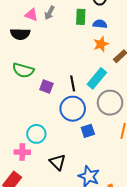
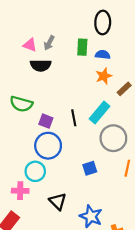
black semicircle: (20, 34) -> (41, 65), moved
blue circle: (73, 109) -> (48, 146), moved

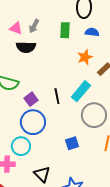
blue semicircle: (103, 55) -> (92, 32), moved
purple square: (46, 121) -> (31, 99), turned 32

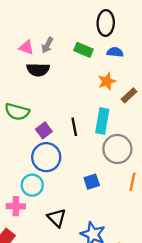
green rectangle: (65, 30) -> (84, 50), turned -70
cyan rectangle: (81, 91) -> (102, 121), turned -30

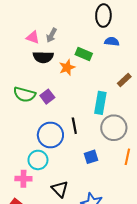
green rectangle: (84, 50) -> (84, 54), moved
orange star: (107, 81) -> (67, 67), moved
black line: (74, 127) -> (74, 126), moved
purple square: (44, 130) -> (47, 97), moved

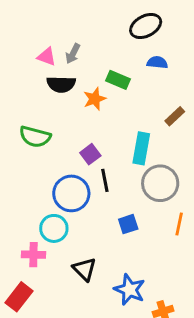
black ellipse: (103, 16) -> (146, 26), turned 60
purple square: (47, 97) -> (90, 154), moved

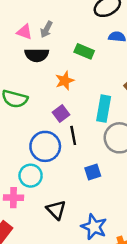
orange star: (95, 99) -> (65, 81), moved

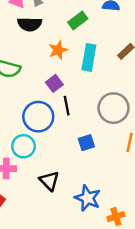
green rectangle: (84, 51) -> (78, 20), turned -60
cyan rectangle: (104, 109) -> (89, 57), moved

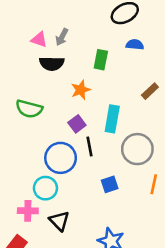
green rectangle: (78, 20) -> (101, 60), turned -42
cyan rectangle: (89, 57) -> (112, 119), moved
black triangle: (49, 181) -> (59, 221), moved

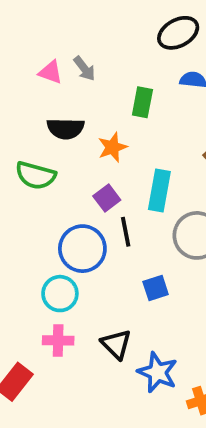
gray arrow: (62, 37) -> (84, 68), turned -66
black semicircle: (52, 63) -> (66, 129), moved
pink cross: (28, 211) -> (58, 340), moved
black triangle: (59, 221) -> (116, 344), moved

